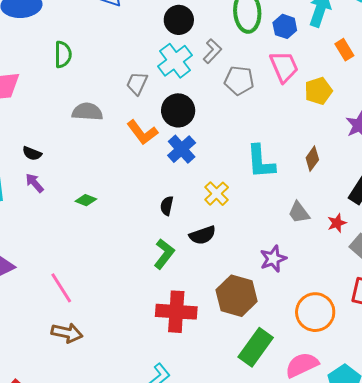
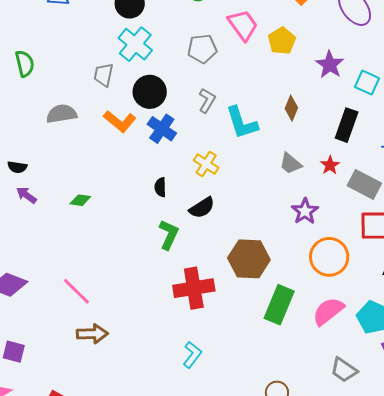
gray L-shape: (212, 51) -> (207, 100), moved
purple star: (273, 259) -> (305, 211), moved

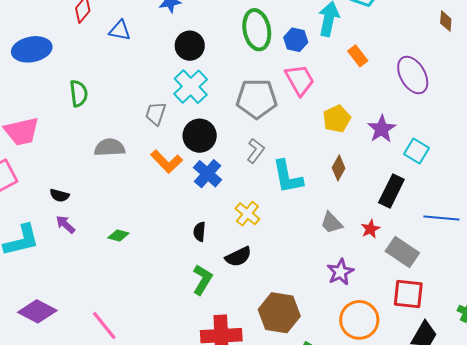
yellow pentagon: (282, 41) -> (337, 119), moved
gray pentagon: (202, 49) -> (257, 99), size x1.4

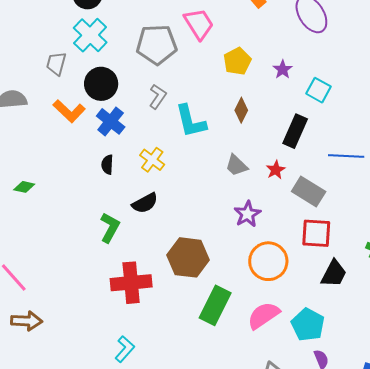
purple star: (382, 129) -> (283, 69), size x0.7
black semicircle: (199, 232) -> (107, 165), moved

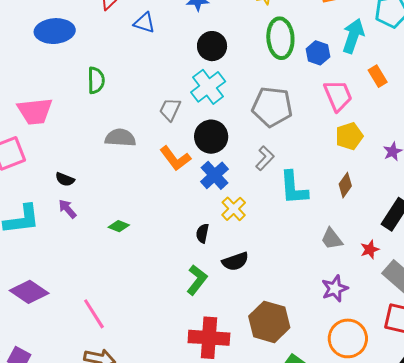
pink trapezoid: (199, 24) -> (338, 96), moved
yellow cross: (152, 160) -> (234, 209), moved
black semicircle: (107, 165) -> (202, 233), moved

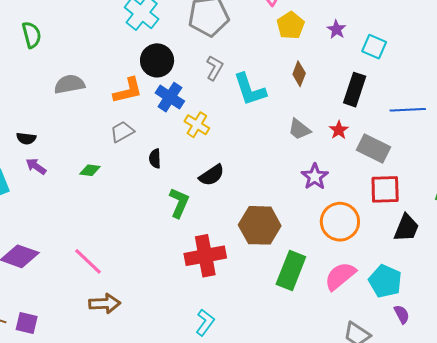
gray trapezoid: (170, 109) -> (122, 132), moved, turned 50
orange L-shape: (175, 158) -> (128, 91), turned -52
black semicircle: (202, 233) -> (155, 159), moved

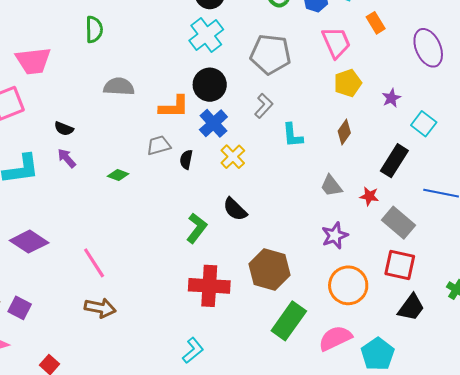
cyan L-shape: (250, 89) -> (293, 135), size x0.7
red star: (339, 130) -> (369, 196), turned 30
black semicircle: (155, 159) -> (186, 160), moved
black semicircle: (212, 175) -> (235, 209), turned 64

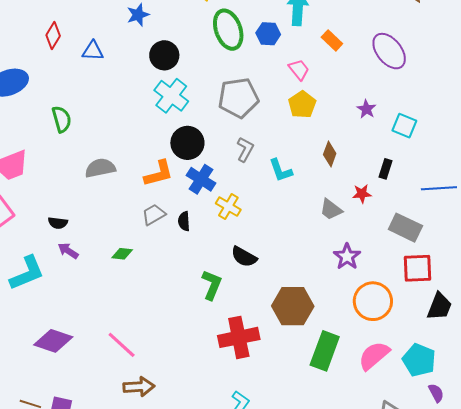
pink trapezoid: (336, 43) -> (299, 70), size x0.7
yellow pentagon: (348, 83) -> (302, 105), moved
black rectangle: (394, 161) -> (385, 169), size x0.6
red star: (369, 196) -> (362, 194), moved

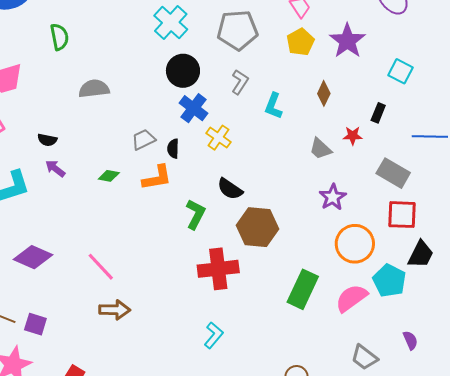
purple star: (366, 109) -> (347, 41), moved, size x1.8
cyan L-shape: (281, 170) -> (274, 106), turned 36
orange L-shape: (159, 173) -> (157, 178), moved
brown hexagon: (293, 306) -> (258, 227), moved
cyan pentagon: (419, 360) -> (389, 281), moved

